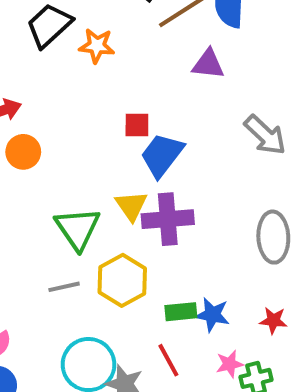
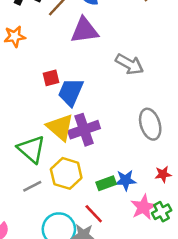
purple triangle: (208, 64) -> (84, 30), size x1.4
yellow triangle: (131, 206) -> (60, 127), size x1.4
red line: (168, 360) -> (94, 214), moved
pink star: (230, 364) -> (143, 207), size x1.5

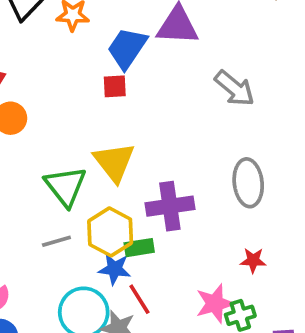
blue trapezoid: (71, 92) -> (127, 48), moved
purple cross: (84, 130) -> (170, 206), moved
blue star: (126, 180) -> (115, 269), moved
green rectangle: (106, 183) -> (139, 248), moved

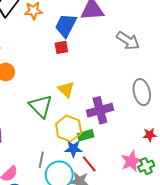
yellow triangle: (114, 162) -> (66, 89), size x0.7
gray line: (56, 241) -> (41, 160), moved, turned -56

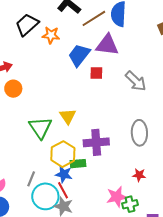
red square: (61, 47) -> (96, 73), moved
red line: (89, 164) -> (63, 190), moved

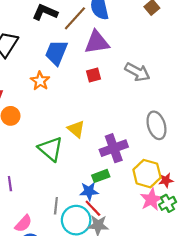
orange star: (51, 35) -> (40, 81), moved, turned -30
blue trapezoid: (79, 55) -> (56, 53), moved
yellow hexagon: (63, 154) -> (147, 174), moved
red star: (139, 175) -> (166, 180), moved

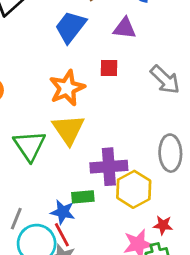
purple triangle: (97, 42) -> (125, 28), size x0.7
orange star: (40, 81) -> (67, 88), moved, size x1.4
yellow triangle: (76, 129) -> (68, 130), size x1.4
yellow hexagon: (147, 174) -> (134, 189), moved

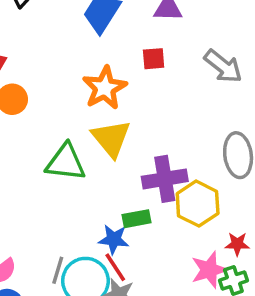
green triangle: (30, 146) -> (66, 162), turned -44
gray line: (16, 219) -> (58, 270), moved

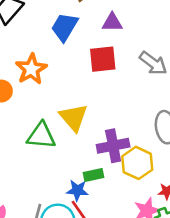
red square: (154, 59) -> (103, 59), size x1.6
orange star: (105, 88) -> (31, 69), moved

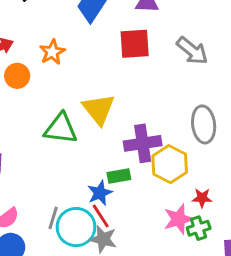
orange star: (31, 69) -> (52, 52), size x0.7
blue star: (77, 190) -> (100, 193), turned -30

